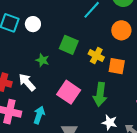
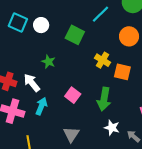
green square: (69, 45) -> (75, 35), moved
pink square: (69, 92) -> (73, 95), size x0.7
cyan arrow: (39, 115) -> (41, 106), moved

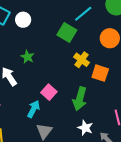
green square: (75, 35) -> (67, 32), moved
cyan arrow: (41, 106) -> (34, 109), moved

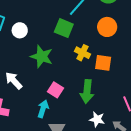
white circle: (23, 20) -> (20, 30), moved
green star: (27, 57) -> (42, 56), moved, size x1.6

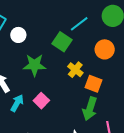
green star: (42, 56) -> (34, 65), turned -30
green arrow: (87, 91) -> (90, 109), moved
cyan arrow: (43, 109) -> (17, 103), moved

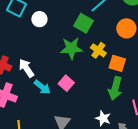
green star: (34, 65) -> (71, 48), moved
cyan arrow: (17, 103) -> (42, 87), turned 102

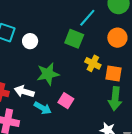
green star: (71, 48) -> (48, 74), moved
white arrow: (26, 68) -> (24, 91), turned -30

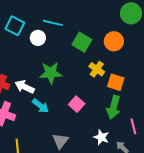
cyan line: (87, 18) -> (53, 23), moved, turned 54
orange circle: (117, 38) -> (114, 41), moved
pink square: (66, 101) -> (77, 104), moved

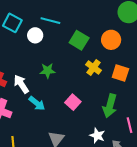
green star: (51, 73) -> (47, 71), size x0.7
orange square: (116, 82) -> (120, 73), moved
white arrow: (25, 87) -> (21, 84), turned 30

